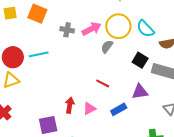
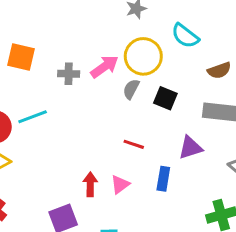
cyan semicircle: (145, 29) -> (185, 36), moved
black square: (140, 60) -> (165, 98), moved
blue rectangle: (119, 109) -> (163, 179), turned -42

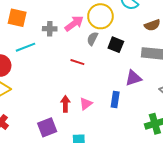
cyan line: (33, 117) -> (25, 47), moved
red line: (134, 144) -> (77, 62), moved

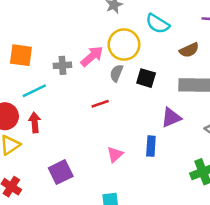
red line: (77, 62) -> (100, 104), turned -32
red arrow: (65, 104) -> (35, 122), moved
purple square: (47, 127) -> (61, 172), moved

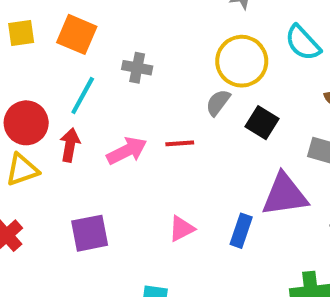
pink arrow: (92, 56) -> (127, 151), moved
cyan line: (34, 91) -> (83, 95), turned -50
purple triangle: (171, 118) -> (285, 195), size x1.4

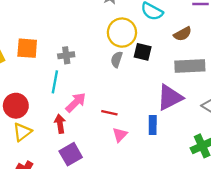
cyan line: (83, 95) -> (55, 82), moved
black square: (262, 123) -> (143, 52), moved
red line: (180, 143) -> (109, 113), moved, turned 35
red arrow: (70, 145) -> (60, 124), moved

